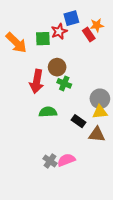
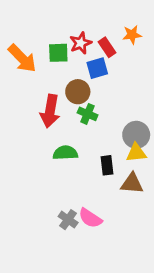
blue square: (71, 18) -> (97, 68), moved
red rectangle: (89, 34) -> (107, 47), moved
black rectangle: (79, 121) -> (107, 165), turned 48
pink semicircle: (66, 160) -> (90, 218), turned -126

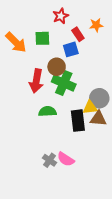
red star: (81, 43) -> (61, 16), moved
green cross: (88, 114) -> (64, 83), size x1.6
yellow triangle: (136, 153) -> (90, 107), moved
black rectangle: (107, 165) -> (78, 121), size x1.5
brown triangle: (132, 183) -> (98, 119), moved

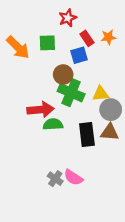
orange star: (96, 25) -> (108, 37), moved
red arrow: (36, 81) -> (41, 110), moved, turned -105
yellow triangle: (90, 107) -> (100, 94), moved

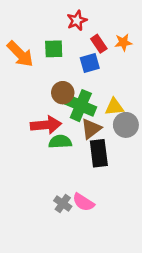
brown circle: (63, 75) -> (63, 93), moved
brown triangle: (110, 132) -> (91, 129), moved, turned -42

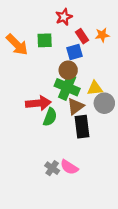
brown circle: (63, 93) -> (68, 70), moved
green semicircle: (60, 142) -> (50, 117), turned 114

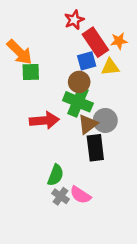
red rectangle: (82, 36) -> (95, 42), size x1.6
green square: (45, 40) -> (31, 72), moved
yellow triangle: (95, 88) -> (110, 67), moved
gray circle: (104, 103) -> (105, 120), moved
green semicircle: (50, 117) -> (56, 175), moved

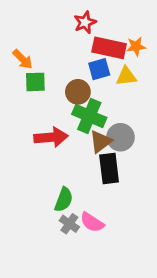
red rectangle: (95, 42) -> (109, 48), turned -44
orange arrow: (20, 52) -> (23, 59), size x0.7
brown circle: (79, 82) -> (78, 92), moved

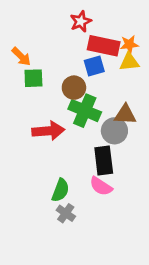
yellow triangle: (126, 76) -> (129, 62), moved
brown triangle: (101, 141) -> (125, 115), moved, turned 40
pink semicircle: (92, 222) -> (101, 186), moved

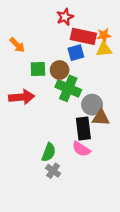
green square: (33, 78) -> (38, 69), moved
brown triangle: (125, 115) -> (101, 118), moved
red arrow: (48, 131) -> (22, 97), moved

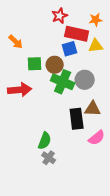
orange star: (104, 35) -> (96, 20), moved
gray circle: (92, 105) -> (85, 80), moved
pink semicircle: (81, 149) -> (97, 138), moved, turned -72

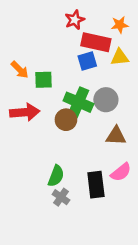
orange arrow: (16, 42) -> (20, 70), moved
brown circle: (55, 65) -> (66, 120), moved
black rectangle: (77, 119) -> (96, 185), moved

